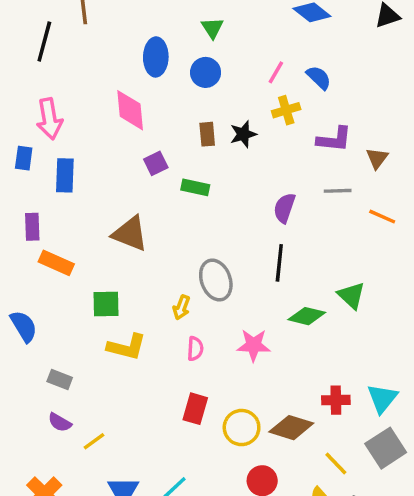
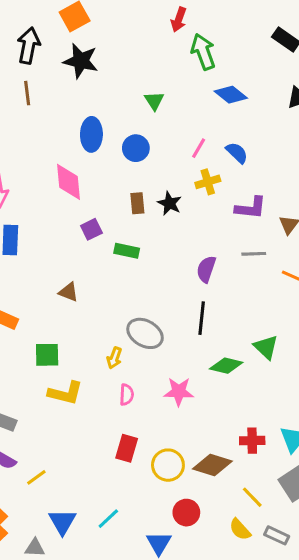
green triangle: (212, 28) -> (154, 101), moved
black star: (243, 134) -> (170, 203), turned -30
brown triangle: (130, 234) -> (68, 292), size x0.6
gray ellipse: (216, 280) -> (145, 333), turned -40

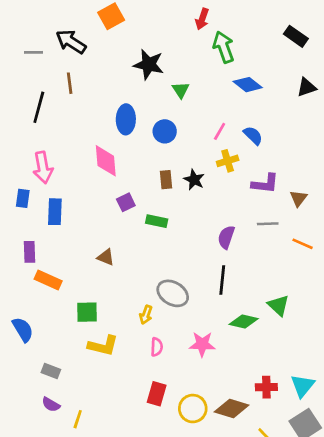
black arrow: (29, 46) -> (71, 42), turned -68
black star: (81, 61) -> (149, 64), moved
yellow line: (36, 477) -> (78, 419), turned -36

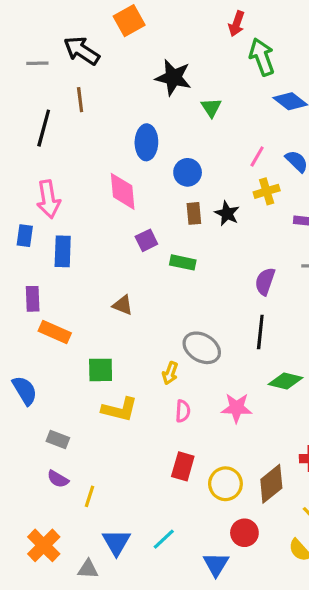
blue circle: (165, 131) -> (188, 172), moved
brown diamond: (232, 409) -> (271, 484), turned -56

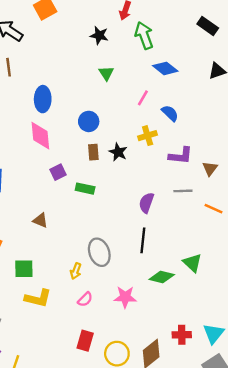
black star: (173, 77) -> (99, 35), moved, size x0.7
blue ellipse: (146, 142) -> (43, 99), moved
pink line: (257, 157) -> (143, 98), moved
gray ellipse: (202, 348) -> (99, 252), turned 40
pink semicircle: (183, 411) -> (85, 299), turned 42

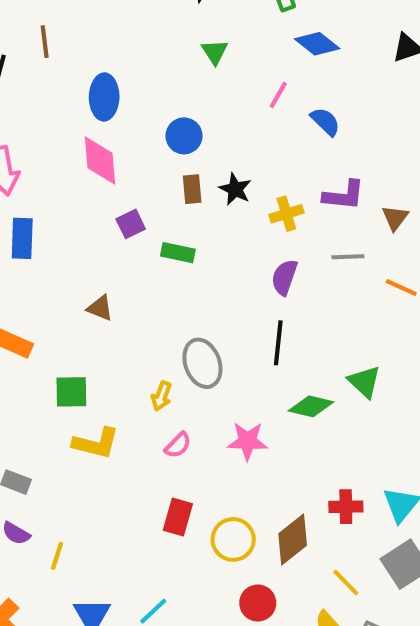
yellow cross: (148, 136) -> (286, 214), moved

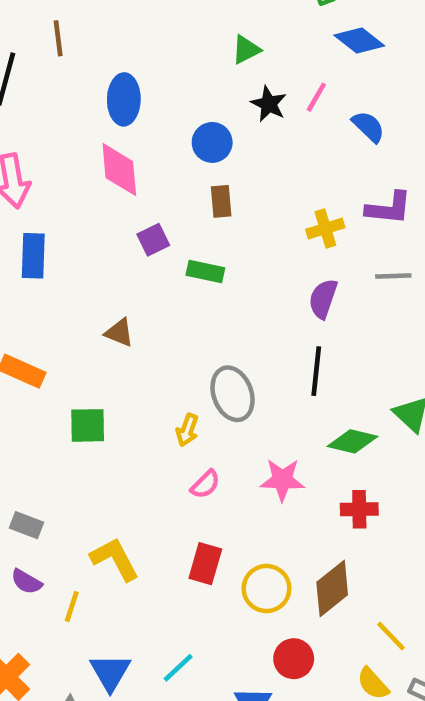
green triangle: (215, 52) -> (246, 50), turned 36
black star: (235, 189) -> (269, 104), moved
yellow L-shape: (96, 443) -> (115, 559), moved, turned -132
red cross: (346, 507) -> (359, 509), moved

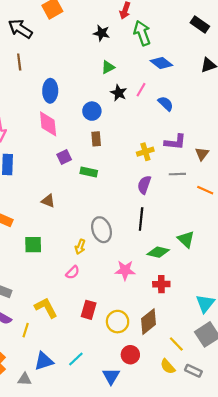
pink semicircle: (205, 484) -> (73, 272), moved
blue triangle: (110, 672) -> (44, 361), turned 42

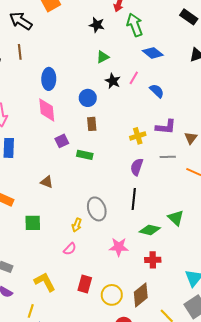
yellow line: (26, 330) -> (31, 311), moved

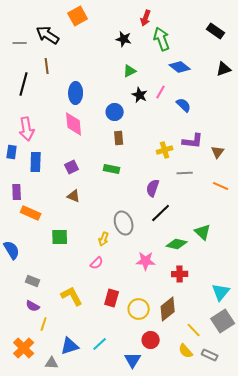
purple square: (62, 141) -> (72, 167), moved
gray line: (168, 157) -> (185, 173), moved
purple semicircle: (137, 167) -> (153, 188), moved
black line: (134, 199) -> (161, 213), turned 40
yellow line: (31, 311) -> (44, 324), moved

